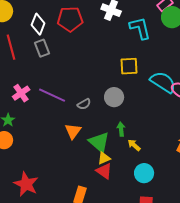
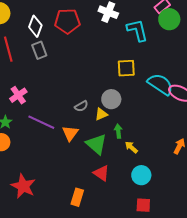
purple line: (52, 95) -> (41, 122), moved
yellow triangle: (104, 158) -> (101, 114), moved

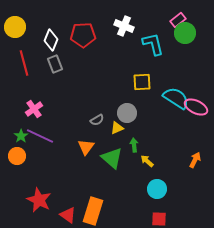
purple line: (41, 122) -> (40, 136), moved
red triangle: (101, 173) -> (68, 215), moved
orange rectangle: (77, 197) -> (93, 211), size x1.5

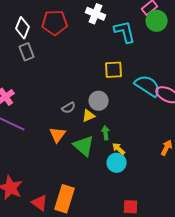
cyan circle: (157, 189) -> (117, 163), moved

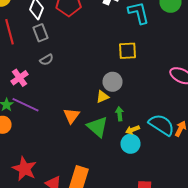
cyan semicircle: (148, 86) -> (162, 125), moved
gray semicircle: (69, 108) -> (46, 60), moved
yellow arrow: (119, 149) -> (132, 130), turned -64

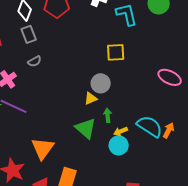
orange triangle: (72, 116) -> (43, 148), moved, size x1.4

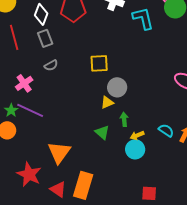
yellow square: (116, 52) -> (99, 63), moved
cyan semicircle: (150, 126) -> (166, 130), size x0.6
green triangle: (86, 128) -> (102, 132), size x0.7

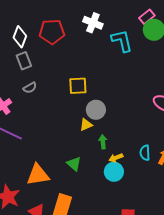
cyan semicircle: (166, 130) -> (145, 153), turned -126
green triangle: (102, 132) -> (74, 164), moved
orange triangle: (59, 152) -> (38, 175), turned 45

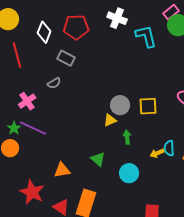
gray rectangle: (24, 61) -> (66, 58), moved, turned -42
yellow square: (78, 86) -> (148, 106), moved
yellow arrow: (116, 158) -> (157, 153), moved
cyan circle: (114, 172) -> (129, 173), moved
orange triangle: (38, 175) -> (62, 170), size x0.7

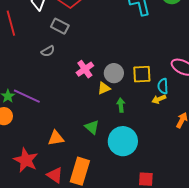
pink cross: (27, 101) -> (85, 69), moved
cyan semicircle: (169, 148) -> (163, 86), moved
yellow arrow: (157, 153) -> (159, 99), moved
cyan circle: (129, 173) -> (123, 141), size x1.5

